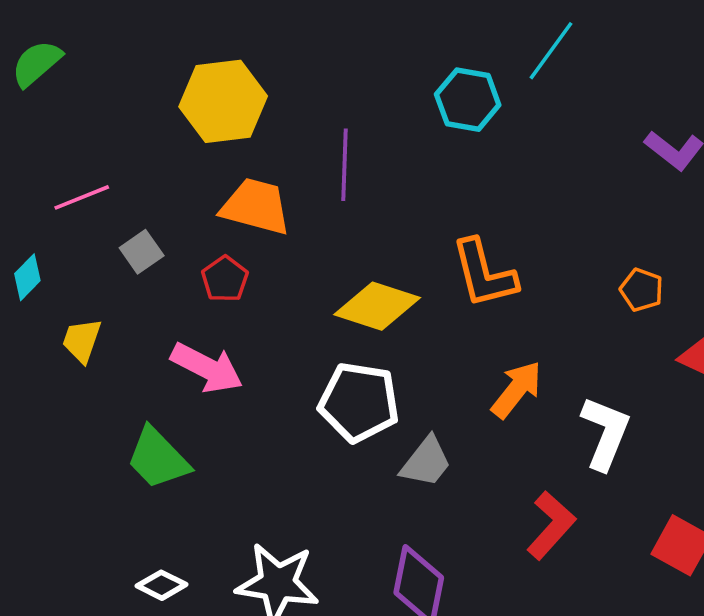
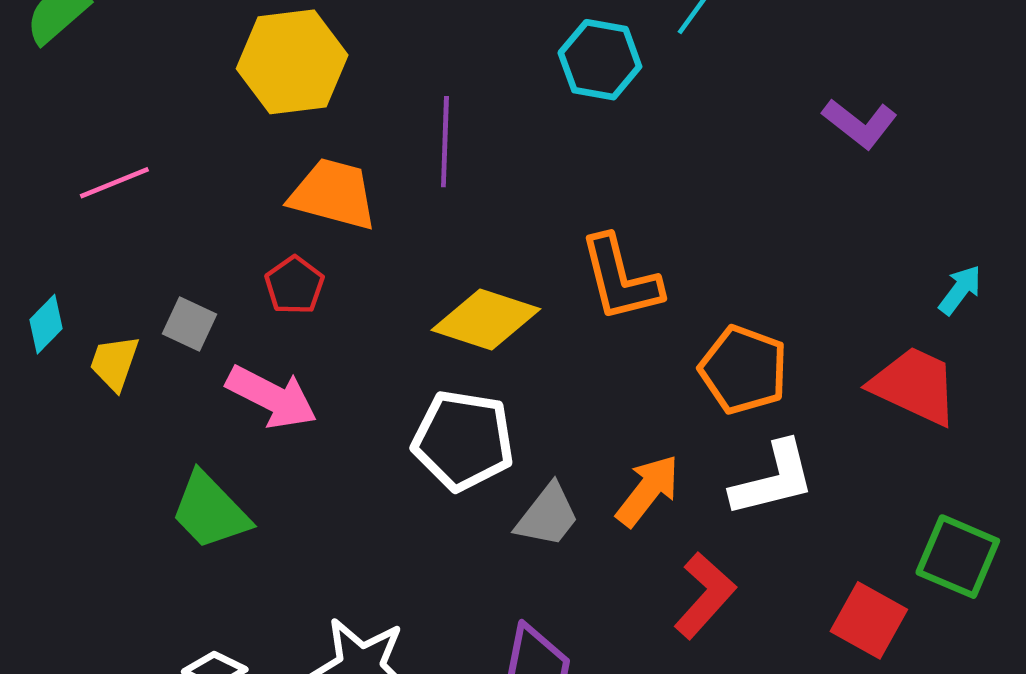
gray square: (142, 252) -> (190, 324), moved, turned -30
cyan diamond: (27, 277) -> (46, 324), moved
orange pentagon: (642, 290) -> (744, 370), moved, size x1.6
orange arrow: (517, 389) -> (648, 490), moved
white L-shape: (605, 433) -> (773, 479), turned 54

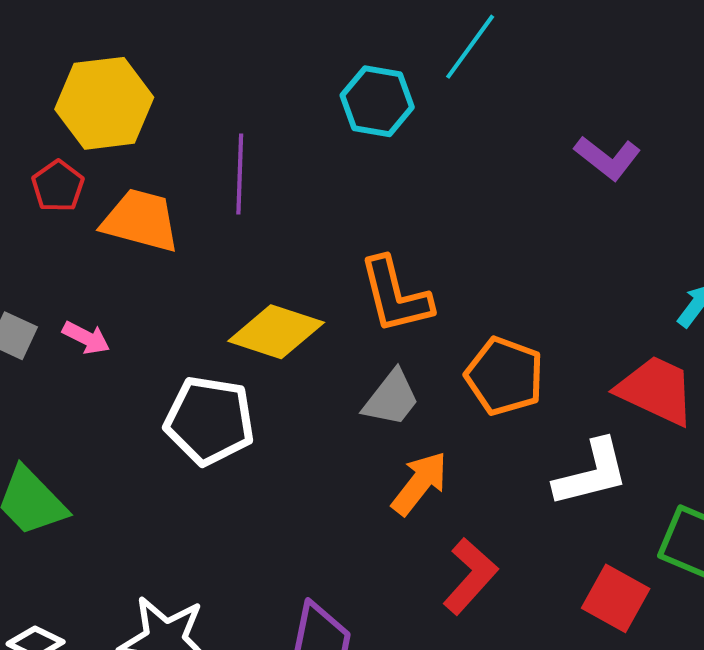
red pentagon: (294, 285) -> (58, 186), moved
pink arrow: (272, 397) -> (86, 338), moved, size x0.6
white pentagon: (463, 440) -> (209, 421), moved
white L-shape: (773, 479) -> (591, 473), moved
gray trapezoid: (547, 516) -> (391, 398), moved

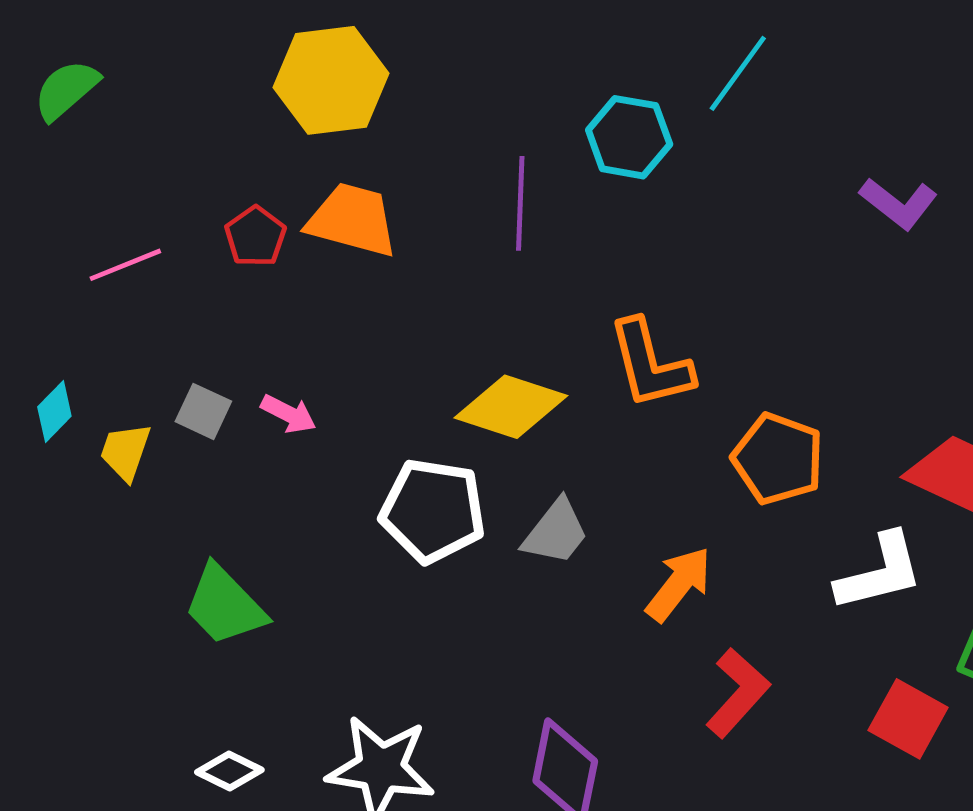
yellow hexagon: (104, 103) -> (331, 80), moved
purple line: (240, 174) -> (520, 203), moved
orange trapezoid: (141, 220) -> (352, 220), moved
gray trapezoid: (391, 398) -> (556, 532), moved

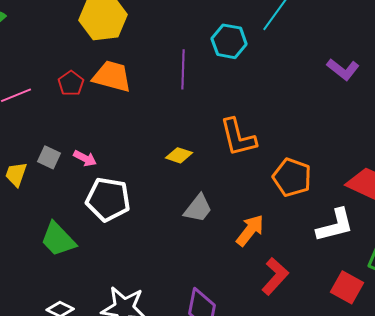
yellow diamond: (511, 407) -> (179, 155), size x0.6
white pentagon: (433, 511) -> (108, 199), moved

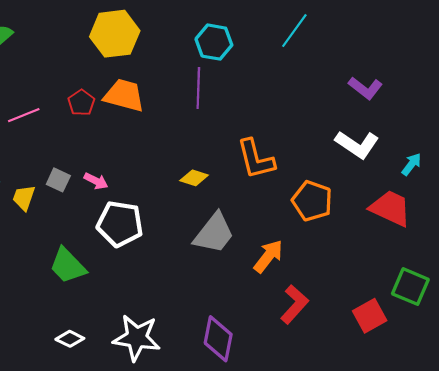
cyan hexagon: (229, 41) -> (214, 42), moved
gray trapezoid: (198, 208) -> (214, 233), size x1.4
white L-shape: (335, 225) -> (357, 144), moved, turned 48
red square: (347, 287) -> (370, 316), turned 32

